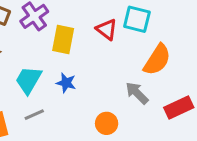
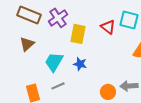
gray arrow: (137, 93) -> (129, 86), moved, turned -48

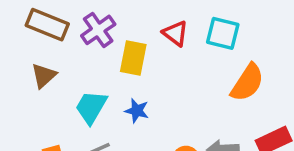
red triangle: (108, 27) -> (175, 33), moved

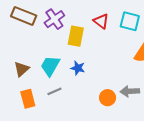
brown triangle: (44, 76) -> (21, 69), moved

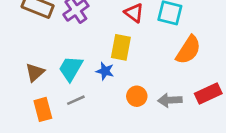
yellow rectangle: (76, 36) -> (121, 47), moved
orange circle: (108, 98) -> (137, 96), moved

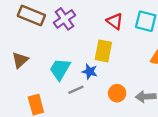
brown triangle: (35, 72) -> (20, 60), moved
gray line: (76, 100) -> (76, 90), moved

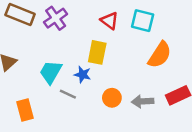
gray line: (76, 90) -> (68, 94), turned 49

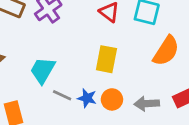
yellow rectangle: (97, 52) -> (106, 59), moved
blue star: (83, 74) -> (87, 98), moved

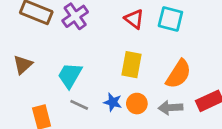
orange semicircle: (166, 51) -> (178, 74), moved
gray line: (62, 95) -> (79, 105), moved

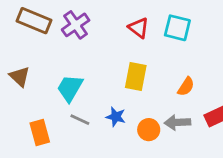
brown triangle: (23, 65) -> (20, 77), turned -35
orange semicircle: (178, 74) -> (186, 87), size x0.6
orange circle: (137, 104) -> (149, 130), moved

